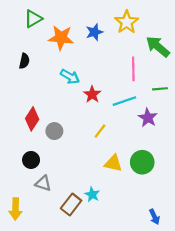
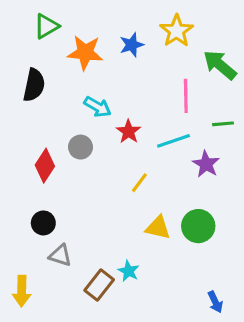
black semicircle: (24, 61) -> (34, 85), size x1.5
gray circle: (54, 131) -> (81, 147), moved

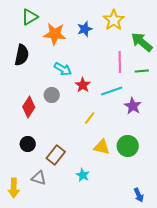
green line: (223, 124) -> (142, 71), moved
gray triangle: (60, 255) -> (39, 178), moved
brown rectangle: (99, 285) -> (56, 155), moved

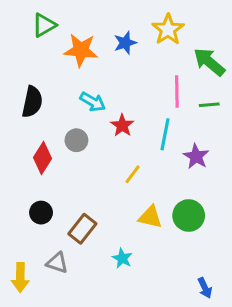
black semicircle: (22, 55) -> (32, 102), moved
cyan line: (112, 91) -> (165, 134), turned -60

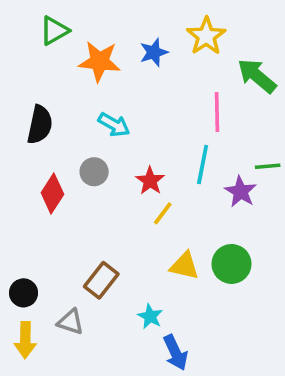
green line: (209, 105) -> (268, 166), moved
red star: (122, 125) -> (150, 181), moved
black circle: (41, 213) -> (24, 293), moved
blue arrow: (205, 288) -> (175, 353), moved, size x1.4

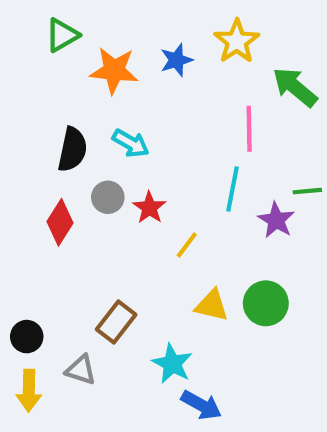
black semicircle: (40, 125) -> (72, 149), moved
red star: (150, 181) -> (149, 208), moved
cyan star: (150, 316) -> (172, 364), size x1.4
blue arrow: (175, 353) -> (201, 405), turned -36

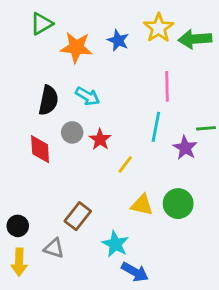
blue star: (176, 60) -> (118, 40), turned -30
green arrow: (295, 87) -> (195, 39), moved, turned -44
red diamond: (60, 222) -> (40, 149), turned -36

